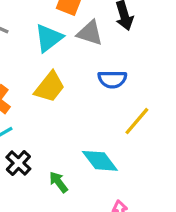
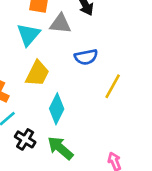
cyan diamond: (100, 161) -> (57, 109), moved, turned 76
green arrow: (59, 182) -> (60, 148), size x1.5

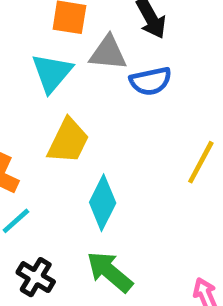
blue semicircle: (86, 57) -> (151, 81), moved
black cross: (25, 139) -> (36, 277), moved

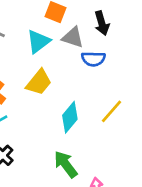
cyan diamond: (103, 203) -> (70, 117), moved
green arrow: (110, 272) -> (66, 164), moved

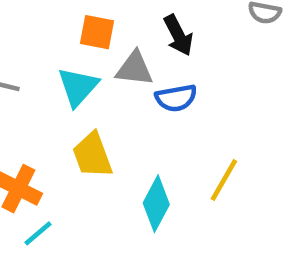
yellow trapezoid: (39, 82) -> (92, 155), turned 132

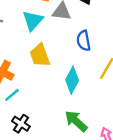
blue semicircle: (176, 98) -> (84, 41), moved, turned 90

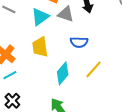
blue semicircle: (84, 41) -> (79, 42), turned -90

